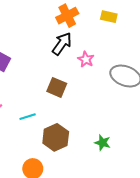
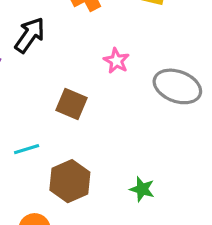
black arrow: (62, 44) -> (30, 35), moved

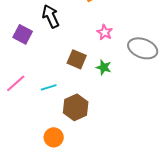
black arrow: (30, 35) -> (51, 16), turned -60
green star: (142, 189) -> (104, 67), moved

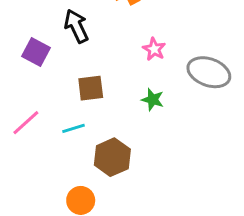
brown square: (77, 59) -> (91, 88), moved, turned -30

